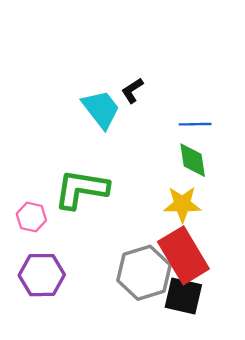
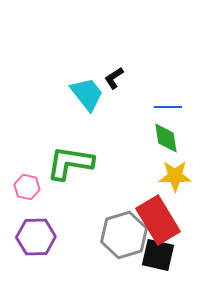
yellow star: (182, 204) -> (175, 176), moved

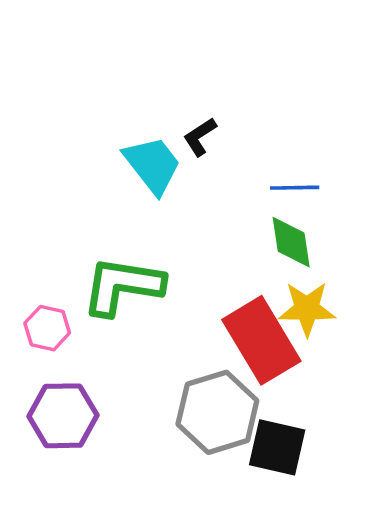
red rectangle: (158, 220) -> (261, 340), moved

